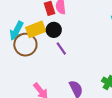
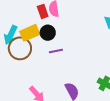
purple line: (61, 49) -> (56, 51), turned -64

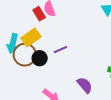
black circle: (48, 33) -> (40, 58), moved

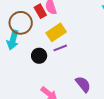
yellow rectangle: (31, 37) -> (56, 32), moved
brown circle: (25, 55) -> (21, 23), moved

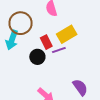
red rectangle: (40, 11) -> (46, 42), moved
yellow rectangle: (56, 32) -> (67, 34), moved

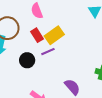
red rectangle: (46, 42) -> (37, 35), moved

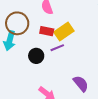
red rectangle: (37, 35) -> (47, 31), turned -48

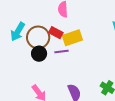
brown circle: (17, 23) -> (38, 37), moved

